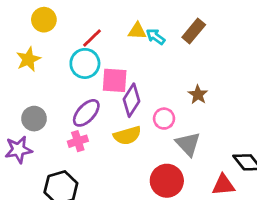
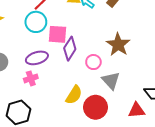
brown star: (198, 95) -> (118, 45), size x1.6
purple ellipse: (86, 113) -> (37, 58), turned 30
yellow semicircle: (127, 136) -> (74, 95), moved, turned -42

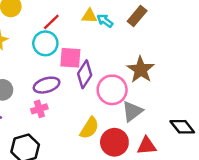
pink circle: (93, 62) -> (112, 90), size x1.6
gray triangle: (111, 81) -> (132, 111), turned 36
red triangle: (137, 110) -> (147, 146), moved

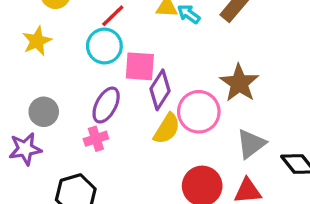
purple ellipse: (47, 85) -> (106, 105), turned -45
gray triangle: (132, 111) -> (251, 144), moved
yellow semicircle: (89, 128) -> (167, 129), moved

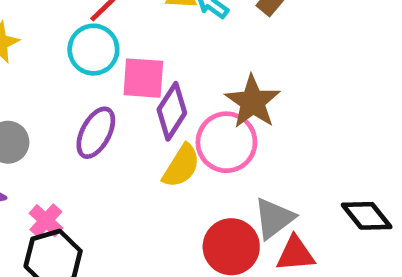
brown star: (239, 83) -> (253, 102), moved
pink cross: (96, 139) -> (46, 221), moved, turned -30
gray triangle: (251, 144) -> (274, 218), moved

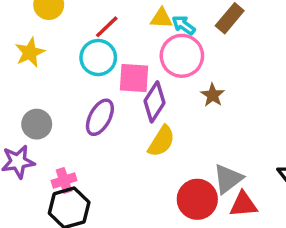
brown star: (253, 102) -> (213, 95), size x0.6
pink circle: (226, 142) -> (182, 56), moved
pink cross: (46, 221) -> (64, 180), turned 30

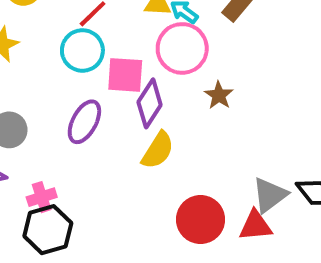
gray triangle: (228, 179) -> (270, 195), moved

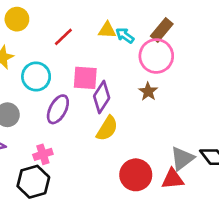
pink circle: (182, 48) -> (156, 56), moved
cyan circle: (82, 50) -> (36, 76), moved
pink cross: (42, 197) -> (43, 154), moved

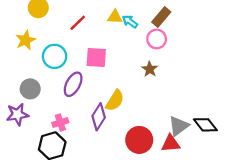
pink circle: (156, 56) -> (157, 39), size x0.7
purple diamond: (102, 97) -> (99, 117), moved

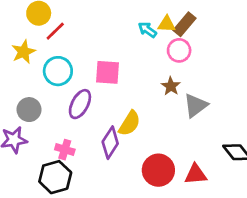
yellow triangle: (115, 17) -> (167, 24), moved
red line: (78, 23) -> (55, 31), moved
pink cross: (60, 123) -> (65, 150), turned 35
gray triangle: (179, 126) -> (196, 105), moved

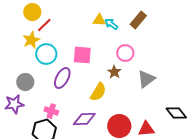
yellow triangle: (167, 24) -> (99, 20), moved
pink circle: (179, 50) -> (125, 53), moved
yellow star: (24, 52) -> (31, 40), moved
brown star: (171, 86) -> (114, 72), moved
purple diamond: (110, 143) -> (84, 119), moved, turned 55

